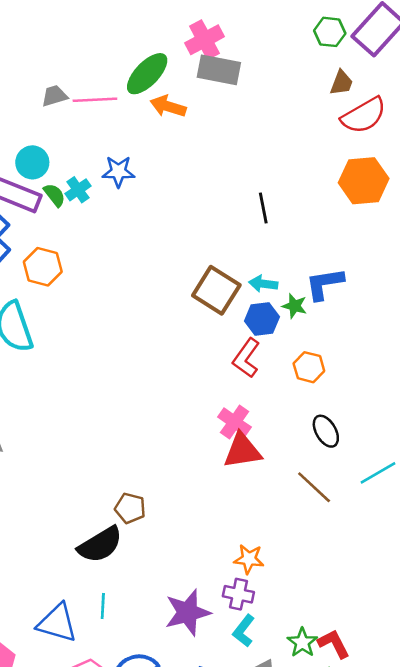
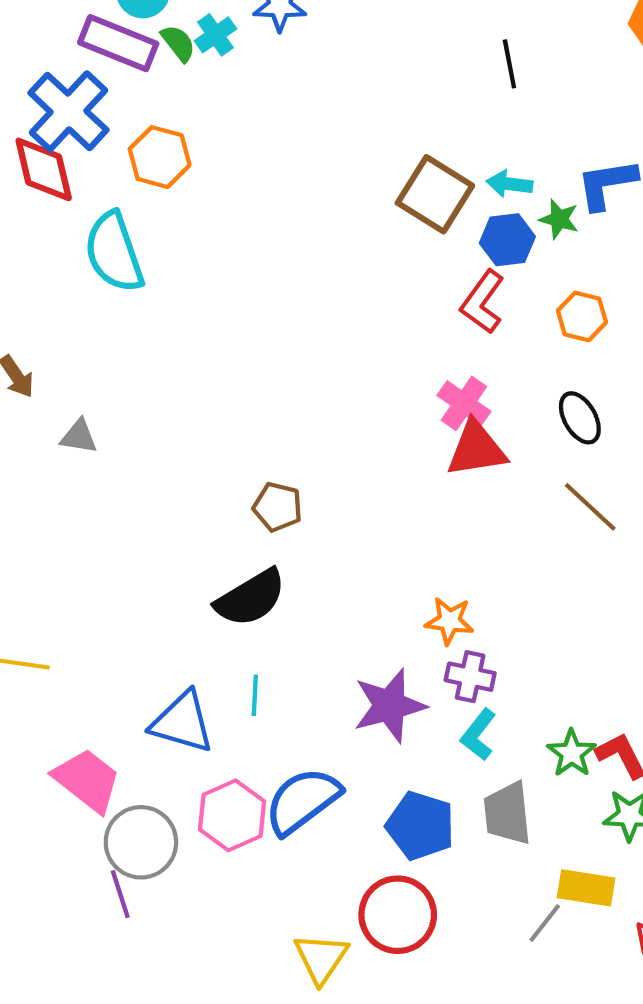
black ellipse: (326, 431) -> (580, 418), moved
brown pentagon: (130, 508) -> (278, 507), moved
orange star: (249, 559) -> (449, 621), moved

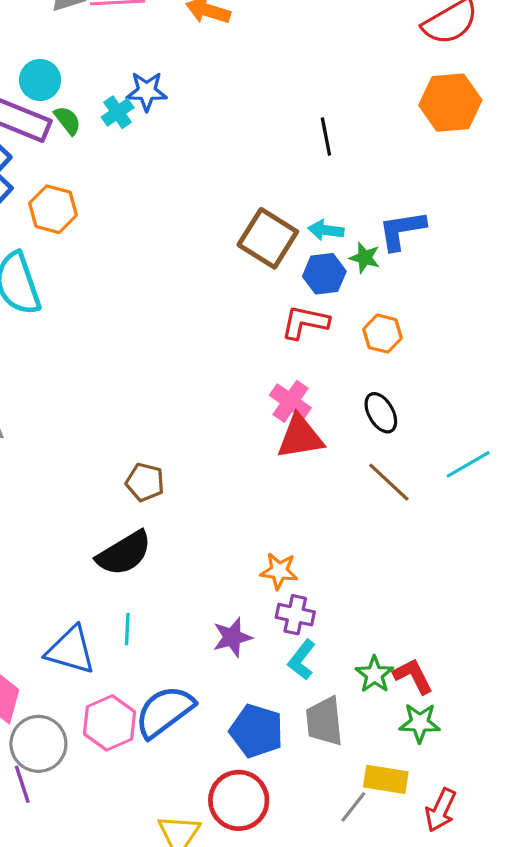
cyan cross: (215, 35) -> (118, 112), moved
red L-shape: (483, 302) -> (305, 322), turned 66
purple star: (389, 706) -> (232, 637), size x0.7

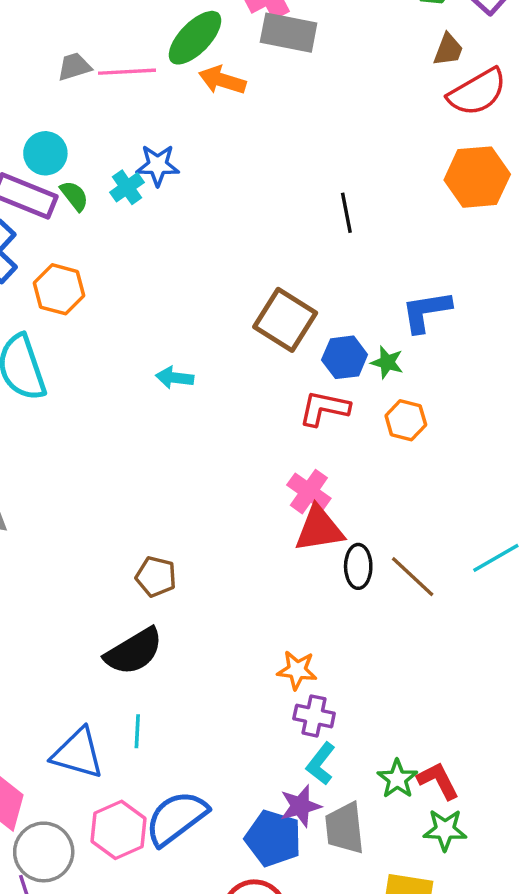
cyan arrow: (326, 230) -> (175, 378), moved
green star: (365, 258) -> (387, 362), moved
black ellipse: (381, 413) -> (358, 566), moved, turned 30
purple star: (232, 637) -> (300, 806), moved

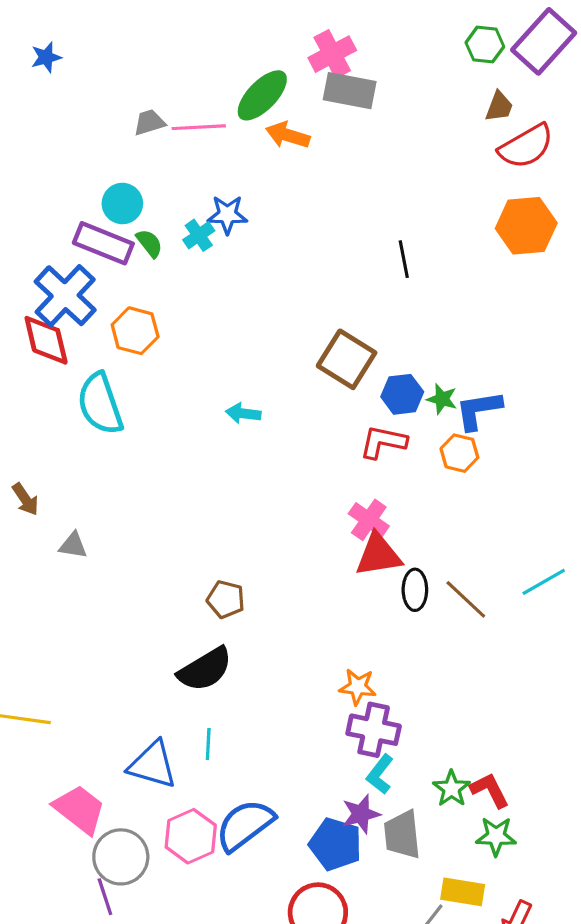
blue L-shape: (426, 311) -> (478, 410), moved
purple cross: (314, 716) -> (374, 730), size x1.4

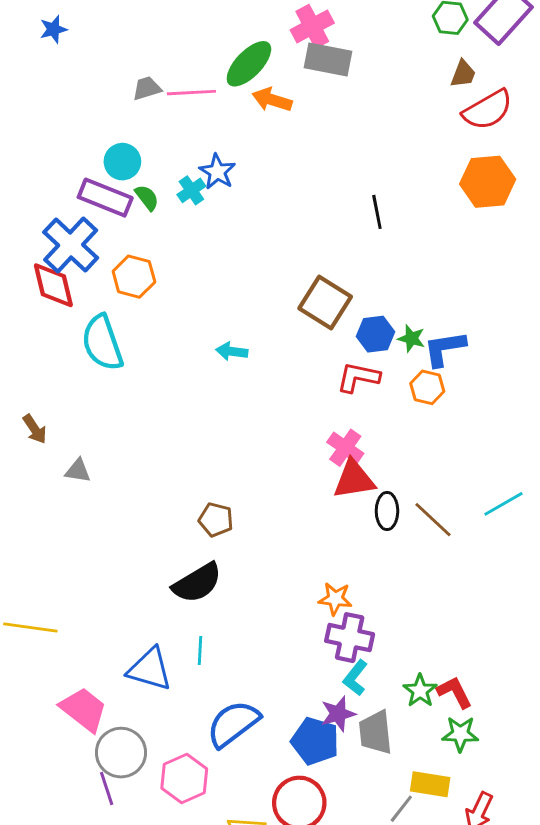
blue star: (227, 215) -> (217, 172), turned 30
pink hexagon: (191, 836) -> (184, 778), moved

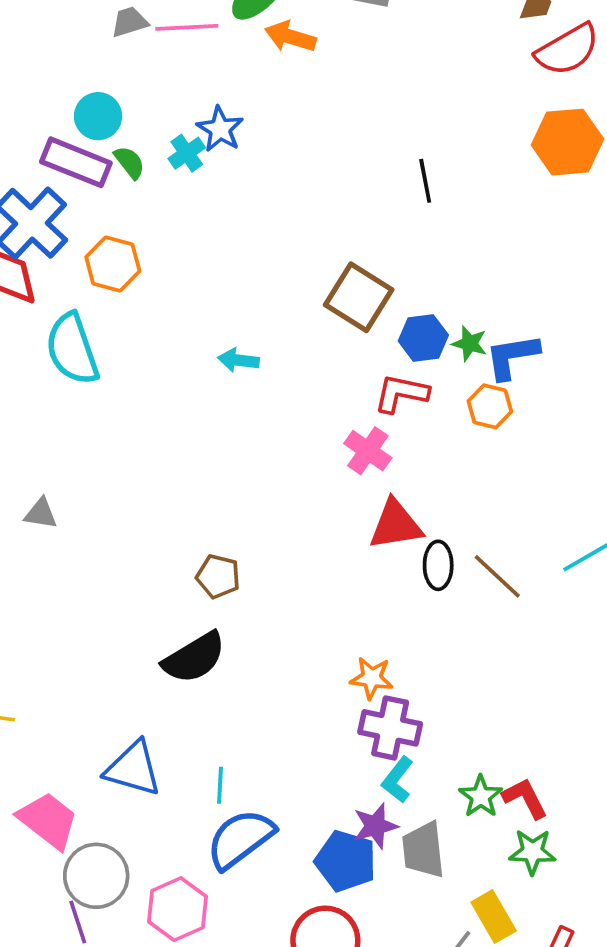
pink cross: (345, 448) -> (368, 451), moved
cyan line: (200, 650) -> (220, 785), moved
yellow rectangle: (430, 784) -> (494, 916), turned 51

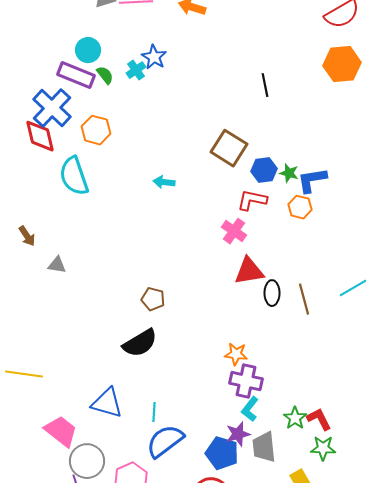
brown line: (497, 576) -> (304, 299), turned 32

